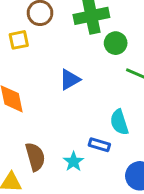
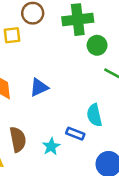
blue triangle: (70, 80) -> (39, 87), moved

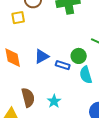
green circle: (97, 45) -> (79, 56), moved
blue rectangle: (75, 134) -> (63, 65), moved

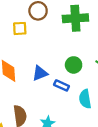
green circle: (79, 56) -> (74, 65), moved

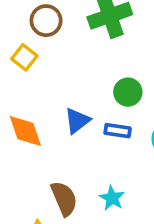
yellow square: (20, 28) -> (24, 57), turned -32

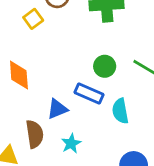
blue triangle: (77, 121) -> (57, 109), moved
blue rectangle: (118, 131) -> (89, 93), size x1.4

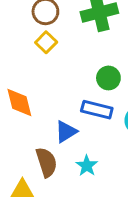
yellow square: (33, 19) -> (46, 42), moved

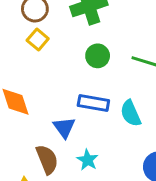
green circle: (108, 78) -> (98, 56), moved
blue triangle: (66, 132) -> (64, 127), turned -30

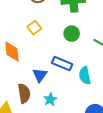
yellow square: (38, 39) -> (34, 28), moved

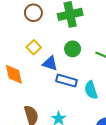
blue triangle: (40, 75) -> (50, 63), moved, turned -42

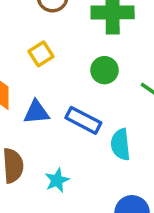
blue triangle: (50, 63) -> (36, 112), moved, turned -35

